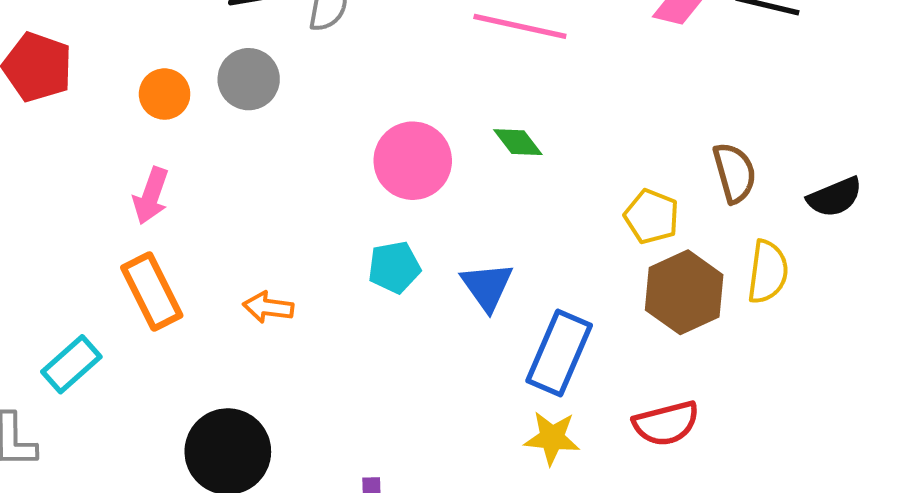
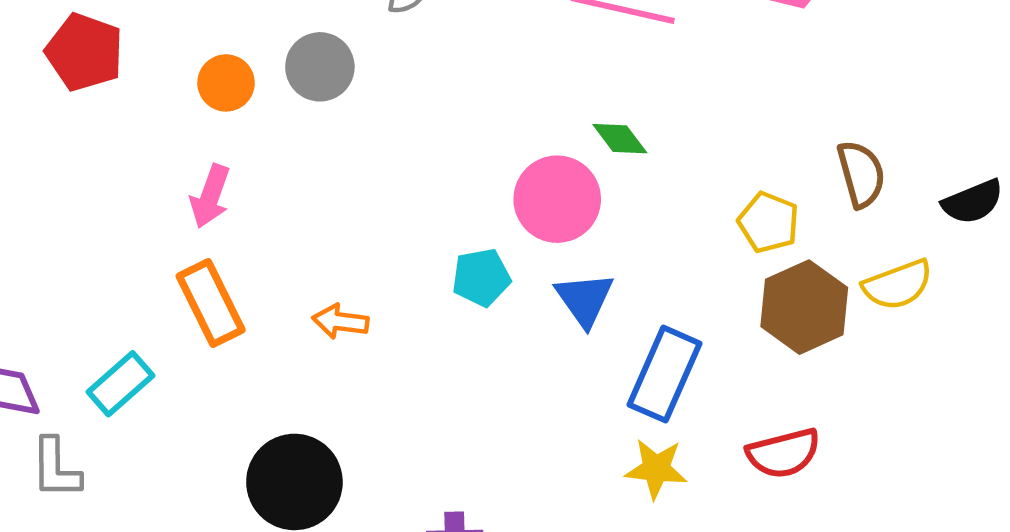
pink circle: (413, 161) -> (557, 199), moved
yellow semicircle: (768, 272) -> (898, 285), turned 62

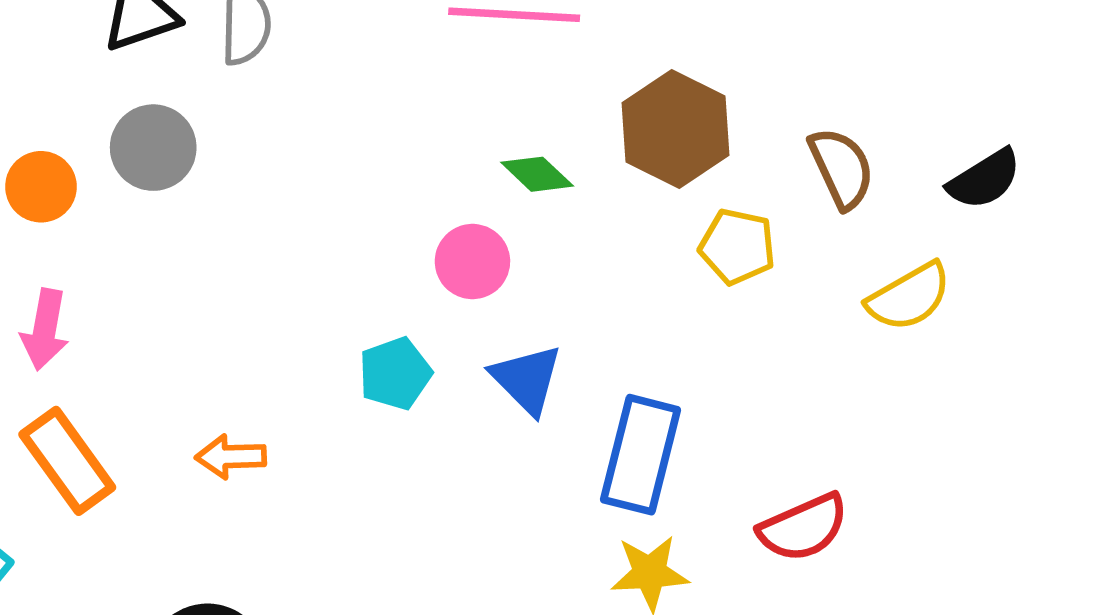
pink circle: (557, 199) -> (472, 262), size x0.7
brown hexagon: (804, 307) -> (675, 129), moved

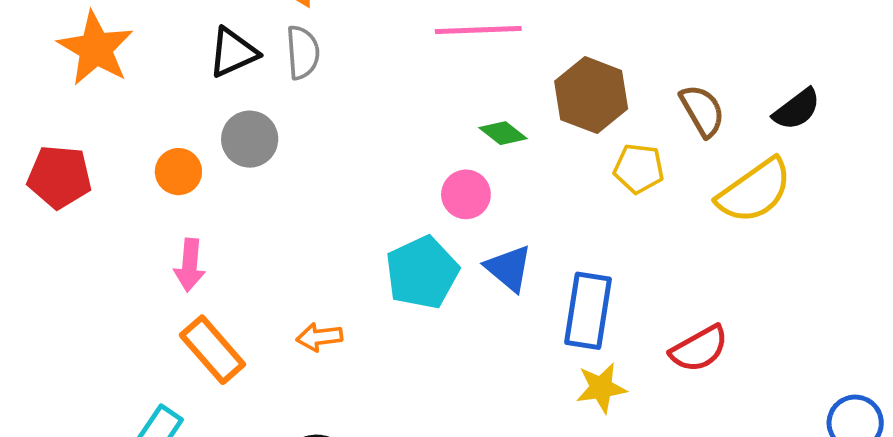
yellow semicircle: (909, 297) -> (754, 191), size x1.4
cyan pentagon: (395, 374) -> (422, 273), size x1.5

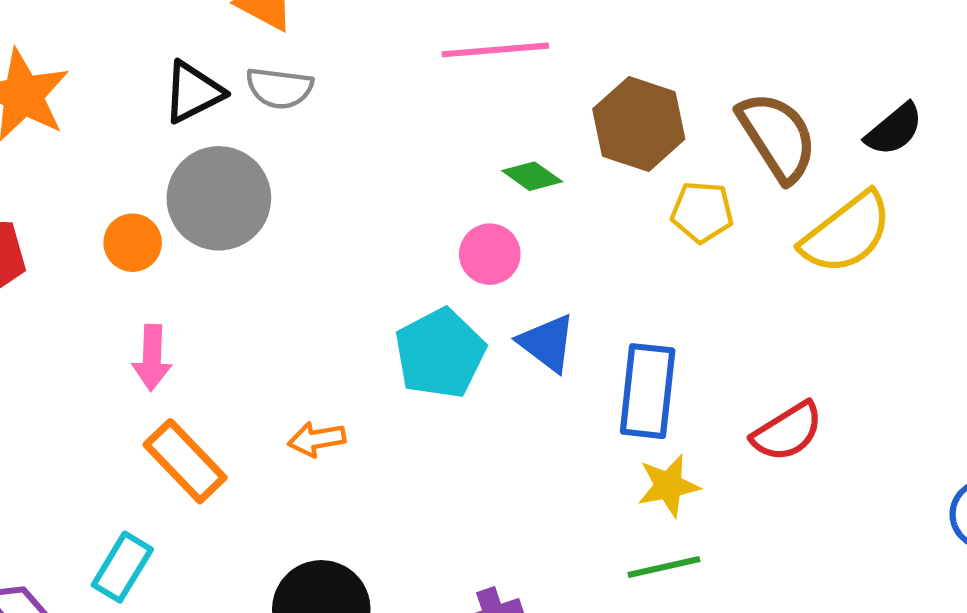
gray semicircle: (303, 52) -> (279, 88), turned 104
brown semicircle: (702, 111) -> (777, 137), size x1.4
gray circle: (250, 139) -> (219, 198), size x1.5

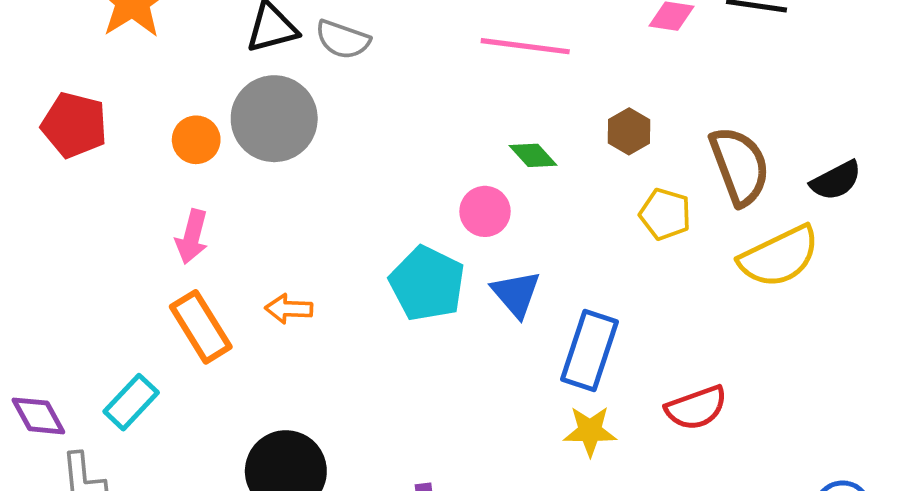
brown hexagon: (639, 124) -> (629, 131), size x0.6
cyan pentagon: (440, 353) -> (427, 284), turned -30
orange arrow: (317, 439) -> (289, 309), moved

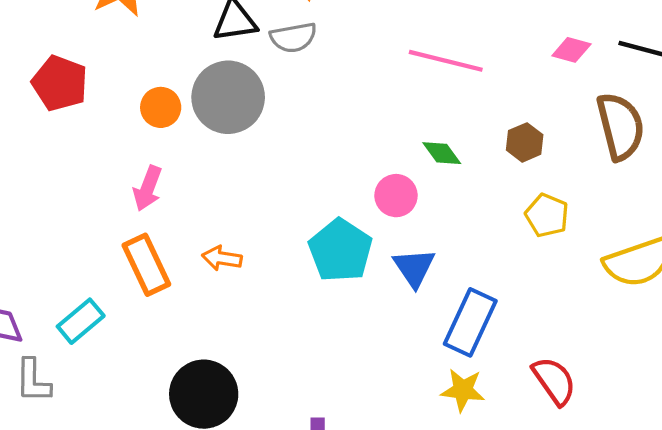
gray semicircle: (343, 39) -> (293, 37), turned -36
brown semicircle: (740, 166) -> (620, 126), moved
red semicircle: (696, 408) -> (554, 381), turned -112

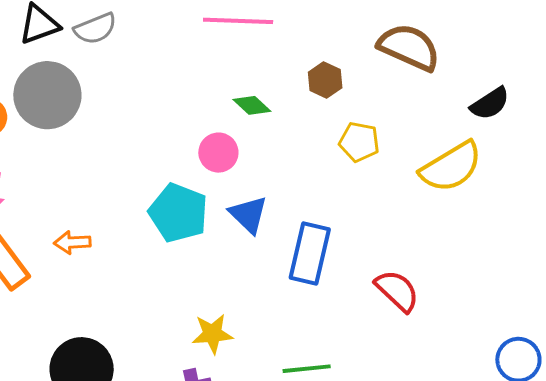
brown semicircle: (620, 126) -> (409, 47), turned -40
yellow star: (463, 390) -> (212, 334), moved

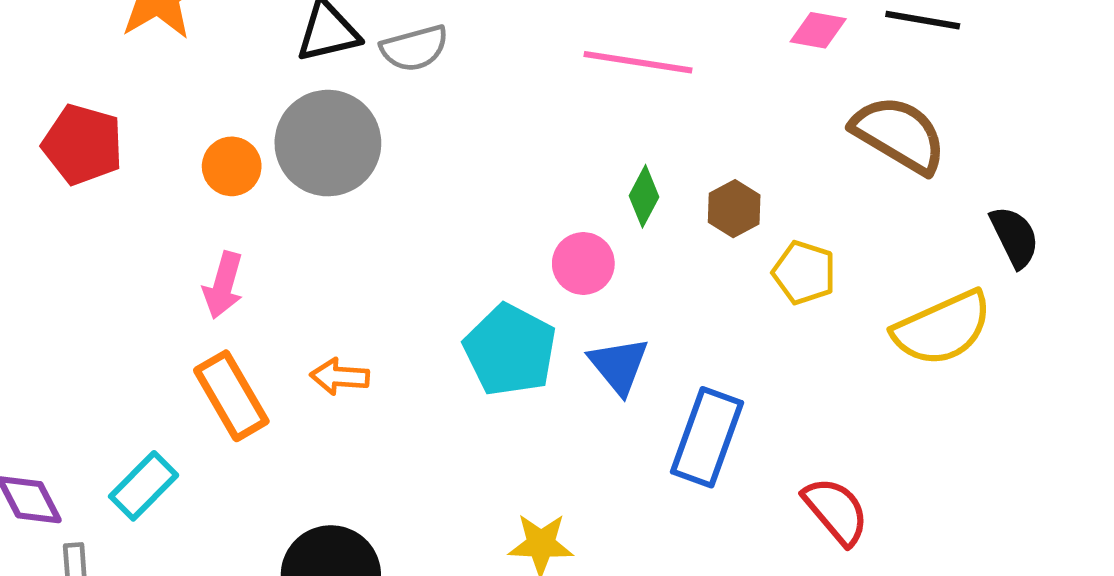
brown hexagon: (325, 80) -> (734, 209), moved
black semicircle: (490, 103) -> (1015, 237), turned -90
green diamond: (252, 105) -> (644, 196), turned 69

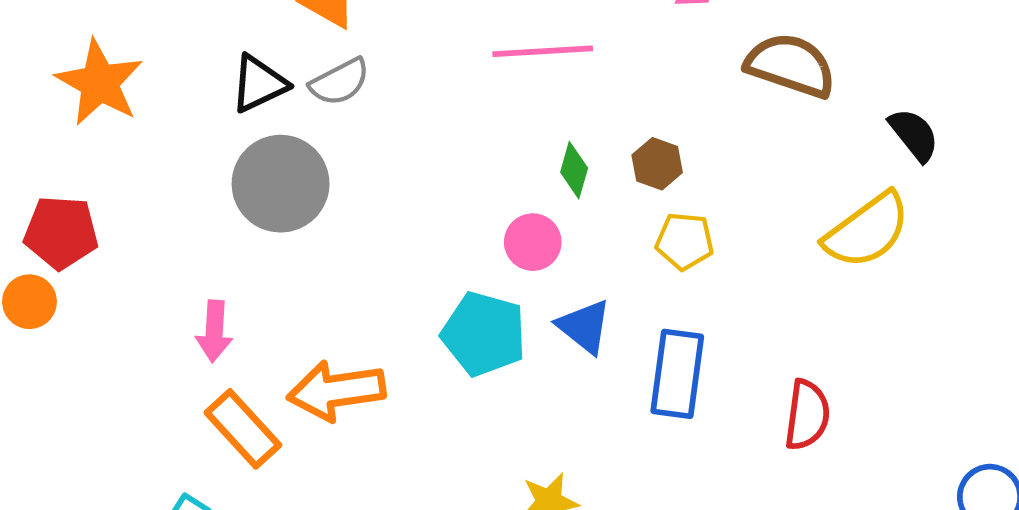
orange circle: (232, 166) -> (30, 302), moved
yellow pentagon: (804, 273) -> (685, 241), moved
orange arrow: (340, 377) -> (336, 391), size x1.8
red semicircle: (836, 511) -> (807, 415), turned 60

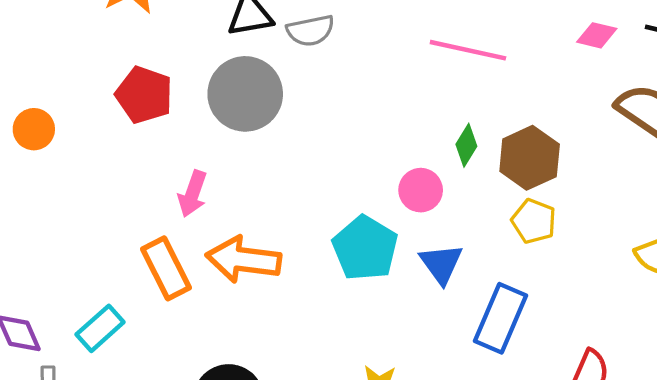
brown hexagon: (657, 164) -> (530, 158), size x1.6
red pentagon: (61, 232) -> (144, 95), moved
pink arrow: (214, 331) -> (193, 194), moved

